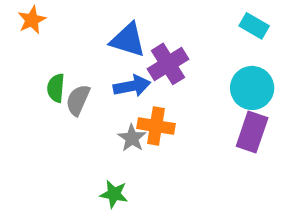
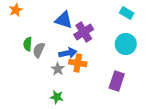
blue arrow: (132, 86) -> (68, 53), moved
purple rectangle: (252, 132) -> (117, 81), moved
gray star: (132, 138) -> (58, 69), moved

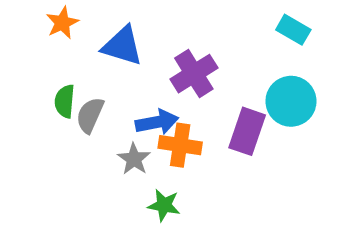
orange star: (16, 10) -> (62, 23), moved
blue triangle: (64, 20) -> (122, 46), moved
purple rectangle: (117, 81) -> (247, 131), moved
green star: (57, 97) -> (164, 205), moved

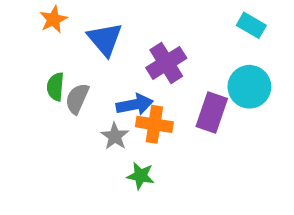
blue triangle: (122, 46) -> (105, 39), turned 33

